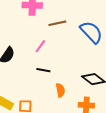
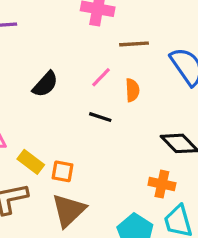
orange semicircle: (60, 90) -> (132, 90), moved

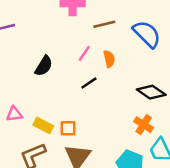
black line: (100, 117) -> (89, 83), turned -42
orange cross: (162, 184) -> (144, 125), turned 30

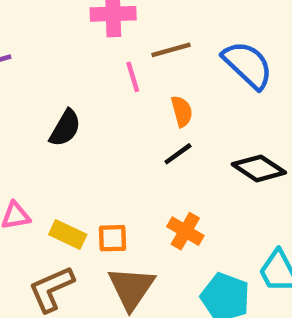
pink line: (84, 53) -> (133, 77), moved, turned -49
black line: (89, 83) -> (178, 154), moved
orange cross: (144, 125) -> (185, 231), moved

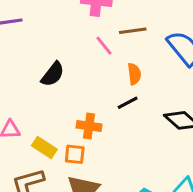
pink line: (133, 77) -> (104, 46), turned -30
orange cross: (185, 231) -> (89, 126), moved, turned -30

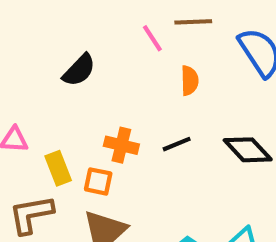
black line: (128, 103) -> (177, 144), moved
yellow rectangle: (44, 147) -> (58, 168), turned 30

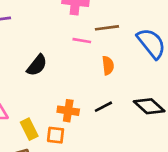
pink line: (152, 38) -> (82, 41), turned -42

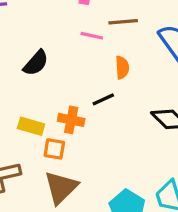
black line: (103, 107) -> (103, 99), moved
yellow rectangle: (29, 129) -> (31, 126), moved, turned -50

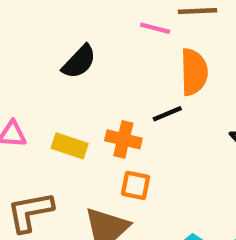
orange semicircle: (122, 67) -> (194, 72), size x1.5
orange square: (54, 149) -> (136, 185), moved

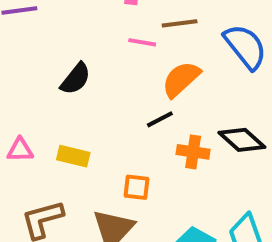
orange semicircle: (194, 72) -> (181, 79), turned -126
orange cross: (123, 139) -> (193, 152), moved

